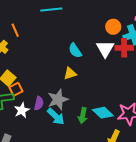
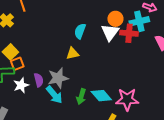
orange circle: (113, 27) -> (115, 19), moved
cyan semicircle: (75, 51) -> (80, 31), turned 49
purple semicircle: (39, 103) -> (39, 80), turned -32

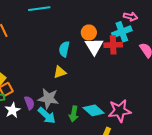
orange circle: (115, 19) -> (89, 32), moved
gray star: (58, 78) -> (48, 98), turned 30

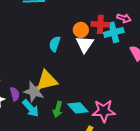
red cross: (113, 45) -> (100, 24), moved
yellow triangle: (60, 72) -> (47, 80), moved, size x1.6

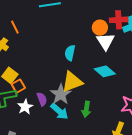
cyan semicircle: (55, 44) -> (70, 53), moved
gray star: (34, 91) -> (61, 94), turned 30
cyan diamond: (78, 108) -> (105, 71), moved

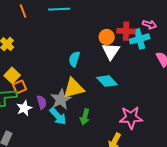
orange line: (15, 27) -> (23, 11), moved

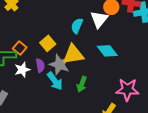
white triangle: (111, 51) -> (99, 19), moved
yellow square: (12, 75) -> (48, 43), moved
orange square: (20, 87) -> (20, 48), turned -32
gray star: (61, 99) -> (60, 65), turned -30

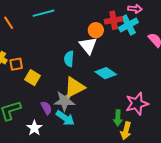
yellow square: (48, 43) -> (33, 78), moved
orange square: (20, 48) -> (16, 64), moved, turned -32
white star: (22, 70) -> (34, 128), moved
green arrow: (82, 84) -> (118, 118), moved

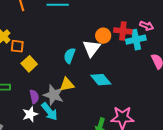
yellow triangle: (75, 87) -> (67, 85), size x0.7
white star: (34, 128) -> (30, 114), moved

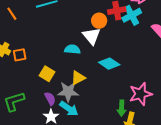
cyan semicircle: (69, 56) -> (72, 49), turned 91
yellow square: (29, 64) -> (47, 74), moved

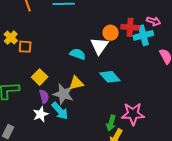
yellow square: (47, 74) -> (40, 77), moved

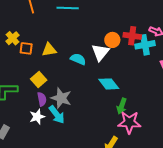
yellow triangle: (76, 83) -> (49, 50), moved
green arrow: (111, 123) -> (122, 106), moved

